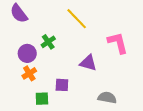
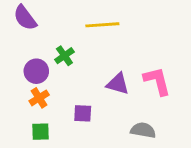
yellow line: (77, 19) -> (102, 25), turned -50
pink L-shape: (118, 43) -> (157, 81), moved
green square: (42, 99) -> (41, 132), moved

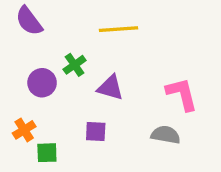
purple triangle: (118, 84) -> (110, 88), moved
orange cross: (39, 98) -> (24, 130), moved
gray semicircle: (143, 130) -> (166, 135), moved

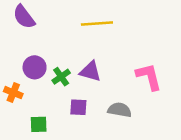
green cross: (75, 65) -> (61, 77), moved
orange cross: (24, 130) -> (13, 93), moved, turned -36
gray semicircle: (166, 135) -> (120, 110), moved

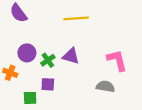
purple square: (78, 107) -> (48, 84), moved
gray semicircle: (120, 110) -> (105, 86), moved

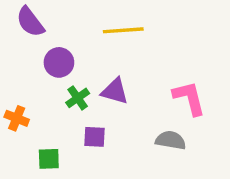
purple circle: (27, 53) -> (59, 62), moved
purple square: (48, 84) -> (94, 137), moved

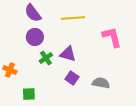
purple semicircle: (30, 22) -> (33, 13), moved
pink L-shape: (189, 98) -> (112, 37), moved
purple square: (94, 137) -> (72, 78), moved, turned 32

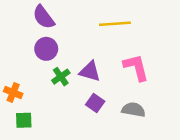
yellow line: (73, 18) -> (115, 24), moved
pink L-shape: (112, 37) -> (136, 67), moved
green square: (29, 94) -> (24, 120), moved

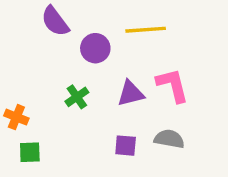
purple circle: (46, 49) -> (95, 48), moved
purple triangle: (90, 71) -> (131, 94), moved, turned -30
purple square: (95, 103) -> (126, 146), moved, turned -30

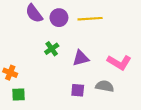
purple circle: (95, 48) -> (59, 18), moved
pink L-shape: (173, 85) -> (119, 62), moved, turned 135
green cross: (77, 97) -> (52, 49), moved

